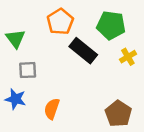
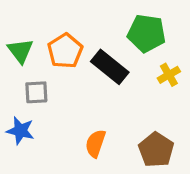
orange pentagon: (60, 22) -> (65, 51), moved
orange semicircle: (52, 109) -> (95, 143), moved

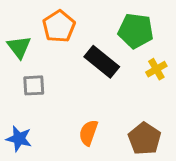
orange pentagon: (65, 51) -> (59, 26), moved
blue star: (20, 131) -> (19, 139), moved

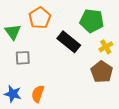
orange semicircle: (88, 133) -> (38, 94), moved
brown pentagon: (145, 139) -> (102, 72), moved

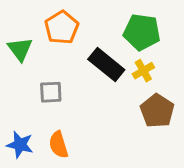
yellow cross: (106, 47) -> (143, 71), moved
gray square: (23, 58) -> (51, 92), moved
orange semicircle: (38, 94) -> (59, 145), turned -36

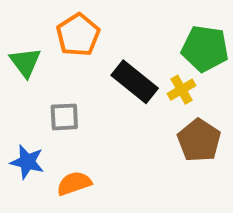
green pentagon: (142, 32) -> (205, 49), moved
blue star: (20, 145) -> (27, 162), moved
orange semicircle: (59, 145) -> (74, 183), turned 88

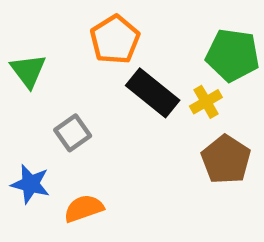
orange pentagon: (78, 35) -> (115, 40), moved
gray square: (64, 117) -> (73, 133), turned -32

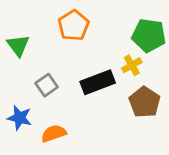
black rectangle: (153, 93) -> (98, 82), moved, turned -60

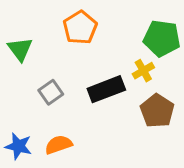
blue star: (20, 118) -> (18, 146), moved

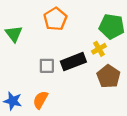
gray square: (51, 92) -> (47, 66), moved, turned 35
orange semicircle: (59, 145) -> (40, 100), turned -42

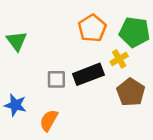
orange pentagon: (55, 19) -> (92, 28), moved
blue star: (13, 101) -> (15, 105), moved

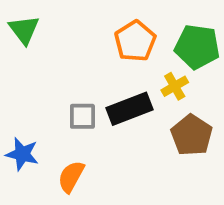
green triangle: (17, 41) -> (24, 30), moved

